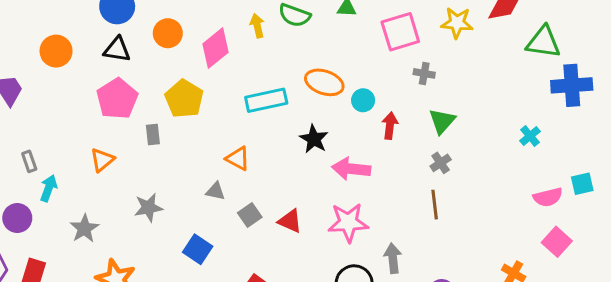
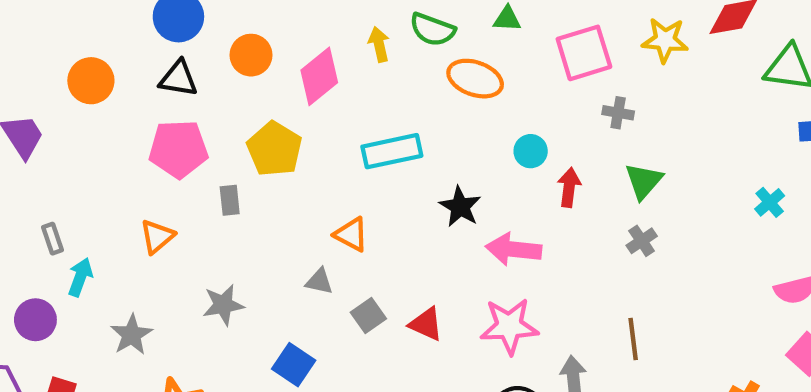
orange ellipse: (324, 82) -> (475, 79), moved
pink pentagon: (117, 99) -> (178, 149), turned 30
brown line: (435, 205) -> (633, 339), moved

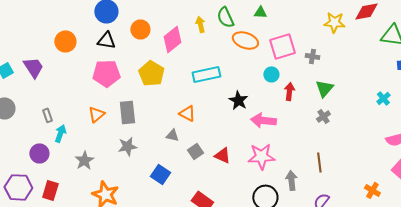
green semicircle: (432, 29) -> (225, 17), turned 45
pink square: (584, 53) -> (282, 46), moved
gray rectangle: (230, 200) -> (127, 112), moved, size x1.6

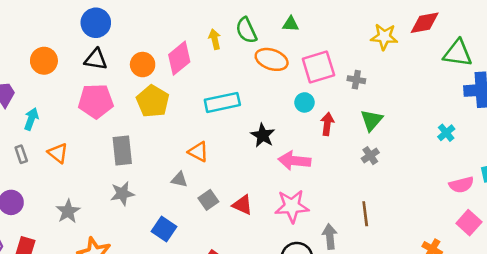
orange circle: (140, 29) -> (143, 65), moved
orange triangle: (96, 114) -> (58, 153), moved, turned -42
cyan arrow: (60, 133) -> (31, 119), moved

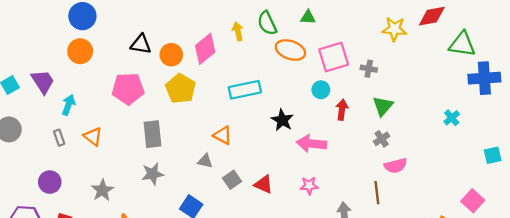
blue circle: (96, 23) -> (82, 16), moved
black triangle: (96, 59) -> (141, 44), moved
pink semicircle: (461, 185) -> (396, 166), moved
pink star: (292, 206) -> (309, 186), size x0.6

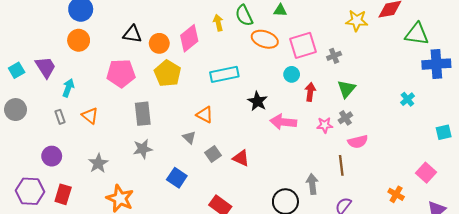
gray cross: (369, 69) -> (334, 56), turned -32
gray triangle: (205, 161) -> (189, 137), turned 32
pink star: (309, 186) -> (325, 125), moved

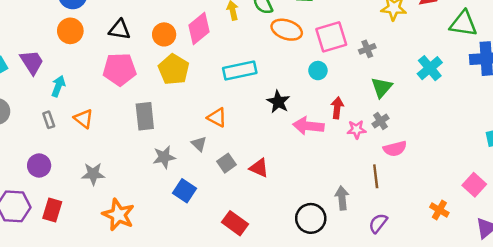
black triangle: (132, 34) -> (120, 30), moved
red arrow: (310, 92) -> (337, 108), moved
cyan cross: (407, 99) -> (430, 68), moved, size x1.5
gray star: (143, 149) -> (164, 157), moved
gray star: (98, 163) -> (93, 174), turned 30

